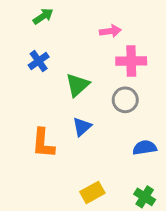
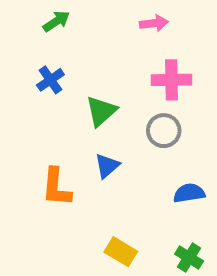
pink arrow: (110, 31) -> (154, 23), moved
yellow rectangle: (92, 192) -> (121, 252), turned 60

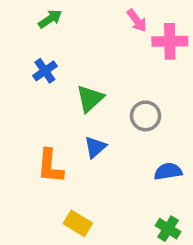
pink arrow: (154, 23) -> (137, 21), turned 60
pink cross: (172, 80) -> (170, 41), moved
yellow rectangle: (121, 252) -> (78, 223), moved

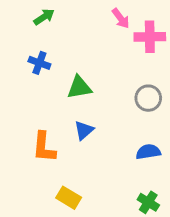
blue cross: (45, 71) -> (39, 63), turned -35
green triangle: (90, 99) -> (79, 87), turned 32
gray circle: (146, 116) -> (148, 98), moved

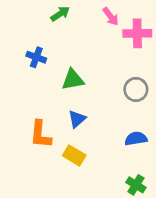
green arrow: (44, 17) -> (60, 14), moved
yellow rectangle: (69, 198) -> (74, 155), moved

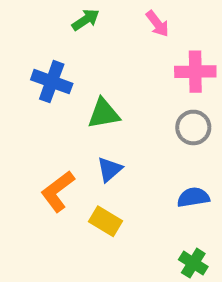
pink cross: (137, 33) -> (195, 72), moved
blue cross: (36, 57) -> (52, 82), size x1.4
orange L-shape: (41, 134) -> (58, 191), turned 48

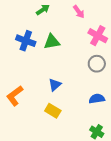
pink cross: (195, 72) -> (98, 36), turned 30
green triangle: (104, 113) -> (52, 42), moved
orange L-shape: (58, 191) -> (15, 96), moved

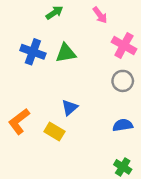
yellow rectangle: (53, 111) -> (54, 132), moved

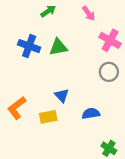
blue triangle: (70, 107) -> (62, 95), turned -32
blue semicircle: (123, 125) -> (91, 113), moved
yellow rectangle: (54, 132) -> (48, 117), turned -42

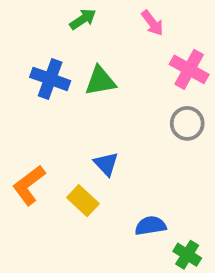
blue semicircle: (91, 113) -> (150, 226), moved
yellow rectangle: (48, 117) -> (83, 201), turned 54

